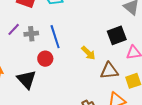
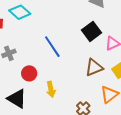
blue line: (55, 37) -> (52, 47), moved
yellow arrow: (88, 53) -> (51, 89), moved, turned 49

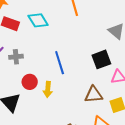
yellow arrow: (51, 89) -> (48, 89), moved

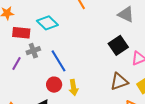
gray cross: (16, 57) -> (33, 51), moved
blue line: (60, 63) -> (59, 61), moved

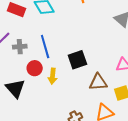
black square: (118, 45) -> (77, 60), moved
gray cross: (33, 51) -> (20, 47), moved

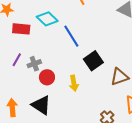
blue line: (45, 47) -> (71, 36), moved
red circle: (35, 68) -> (47, 77), moved

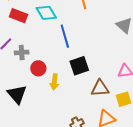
red circle: (47, 77) -> (38, 68), moved

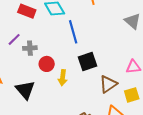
brown triangle: (100, 88) -> (108, 84), turned -30

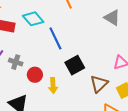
gray cross: (30, 48) -> (16, 62), turned 32

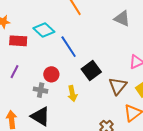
gray cross: (16, 62) -> (41, 90), moved
red circle: (35, 75) -> (51, 74), moved

